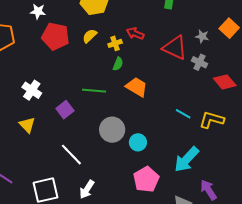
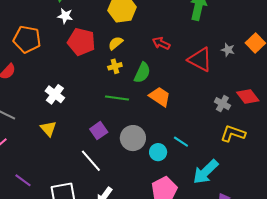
yellow cross: (115, 43) -> (115, 66), moved
gray cross: (200, 62) -> (222, 104), moved
green semicircle: (118, 64) -> (142, 73), size x1.5
purple square: (65, 110) -> (99, 131), moved
cyan line: (183, 114) -> (181, 142), moved

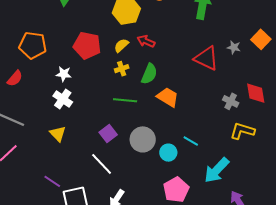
white star: (65, 16) -> (64, 74), moved
red arrow: (161, 43) -> (146, 41), moved
red diamond: (248, 96) -> (256, 93), turned 30
purple line: (23, 180) -> (52, 181), moved

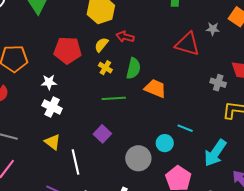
yellow cross: (122, 69) -> (105, 68), turned -32
gray circle: (143, 139) -> (138, 158), moved
white line: (102, 164) -> (75, 162), moved, turned 40

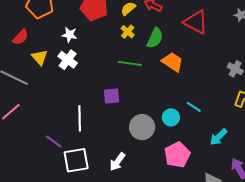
red triangle: (187, 44) -> (196, 22), moved
purple square: (102, 134) -> (112, 96), turned 30
yellow triangle: (53, 142) -> (40, 57), moved
cyan arrow: (215, 153) -> (218, 137), size x0.7

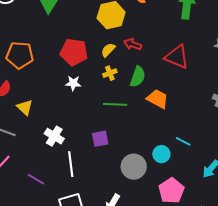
yellow cross: (128, 32) -> (110, 73), turned 32
white star: (69, 35) -> (73, 83), moved
white cross: (68, 60) -> (54, 136), moved
purple line: (54, 142) -> (36, 179), moved

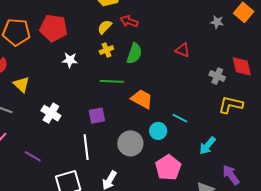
red pentagon: (74, 52) -> (54, 28), moved
red triangle: (177, 57) -> (183, 50), moved, size x0.6
orange trapezoid: (158, 99) -> (142, 99), moved
white line: (71, 164) -> (86, 147), moved

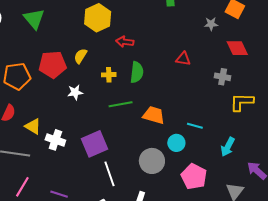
yellow semicircle: (105, 27) -> (80, 56), moved
yellow cross: (106, 50) -> (109, 75), turned 32
red diamond: (242, 66) -> (237, 48), moved
white cross: (51, 113) -> (55, 140), moved
purple square: (97, 116) -> (95, 144), moved, size x1.5

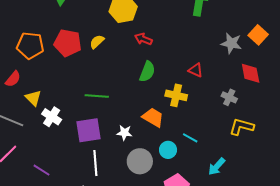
gray star: (211, 24) -> (231, 43), size x1.5
yellow cross: (109, 75) -> (176, 95), moved, size x1.5
white star: (75, 92) -> (124, 133), moved
green line: (121, 104) -> (97, 96), moved

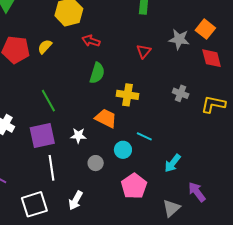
red triangle: (196, 70) -> (144, 51), moved, turned 49
red diamond: (251, 73) -> (212, 58), moved
green line: (97, 96) -> (48, 101), turned 60
yellow L-shape: (242, 127) -> (213, 104), moved
gray circle: (140, 161) -> (96, 163), size x0.6

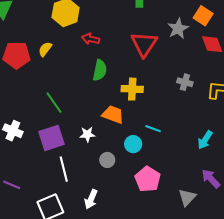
gray star: (179, 39) -> (178, 29), turned -30
red triangle: (144, 51) -> (144, 44), size x1.8
cyan arrow: (173, 163) -> (205, 140), moved

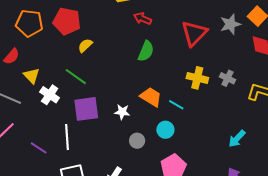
yellow semicircle: (45, 49) -> (85, 45), moved
yellow cross: (132, 89) -> (197, 78), moved
green line: (54, 103) -> (76, 77), moved, turned -30
cyan line: (153, 129) -> (176, 105), moved
white line: (64, 169) -> (67, 137), moved

